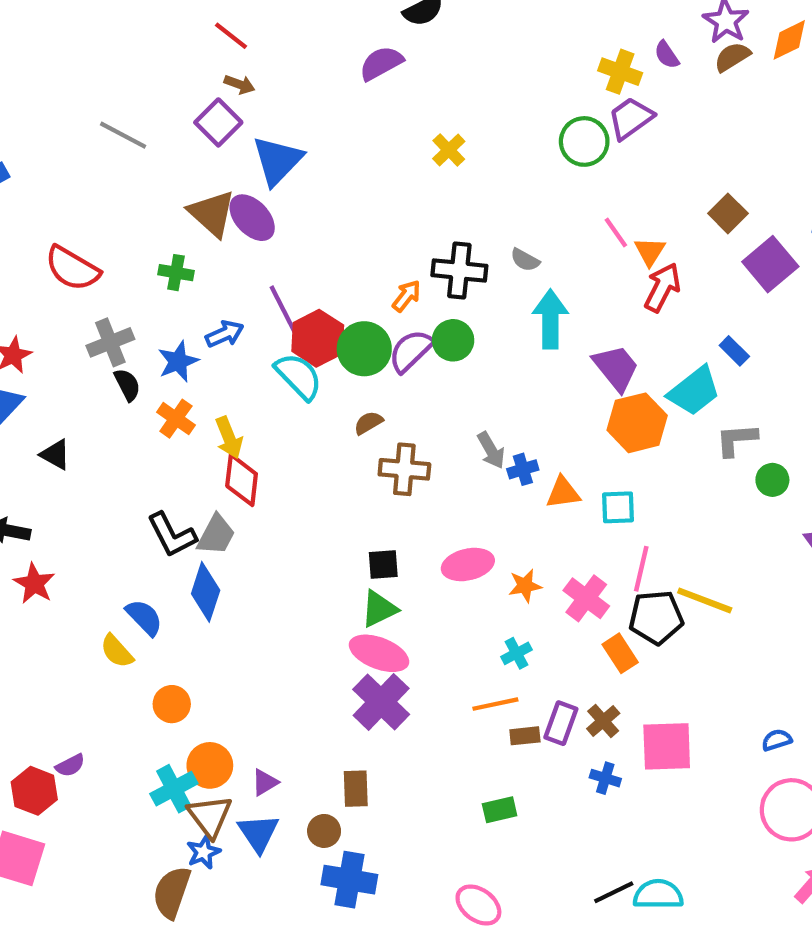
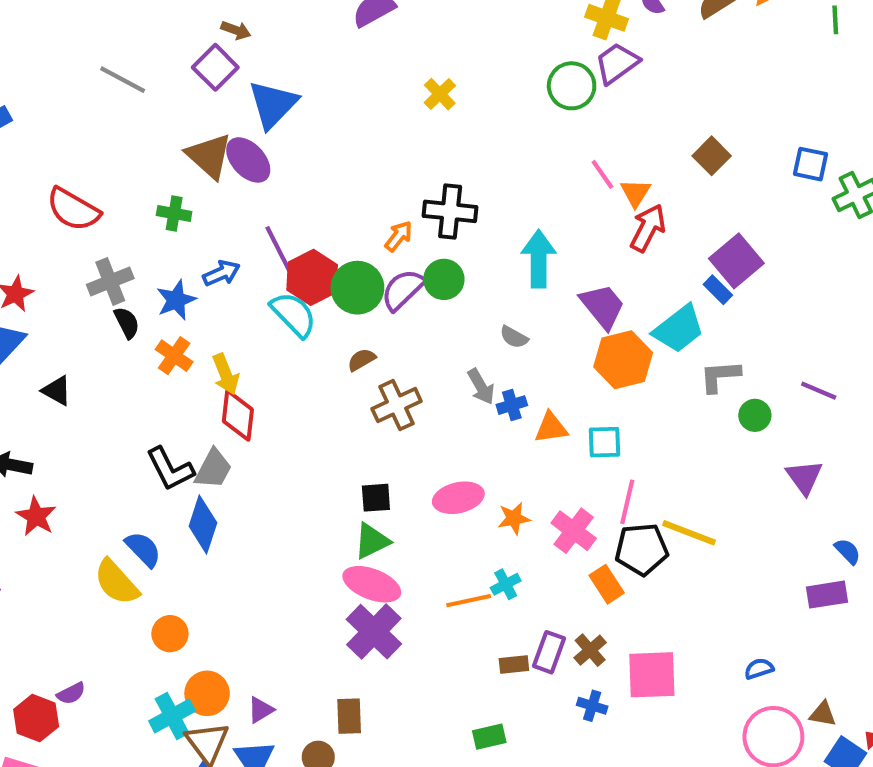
gray semicircle: (525, 260) -> (514, 337), moved
purple square: (770, 264) -> (736, 261), moved
brown cross: (404, 469) -> (397, 405), turned -30
yellow semicircle: (117, 651) -> (116, 582), size x1.4
orange line: (495, 704) -> (469, 601), moved

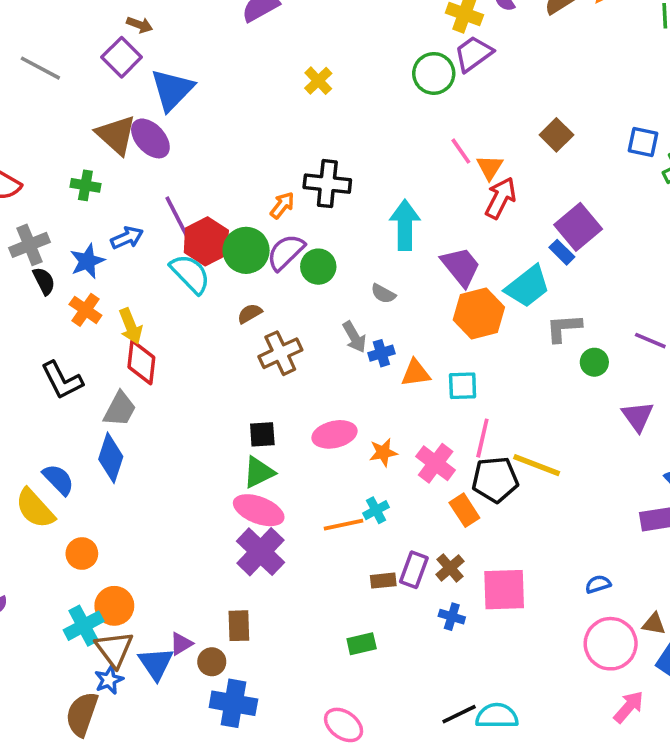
green circle: (444, 279) -> (318, 267), moved
black L-shape: (170, 469) -> (62, 380), moved
purple triangle: (261, 710) -> (181, 644), moved

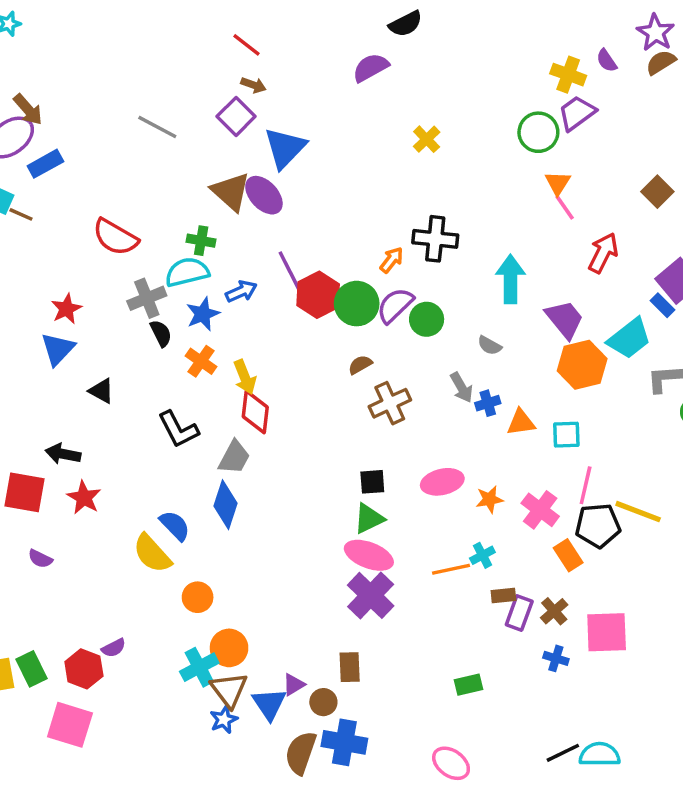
orange triangle: (490, 167) -> (558, 183), moved
cyan semicircle: (190, 274) -> (187, 272), moved, turned -60
brown rectangle: (383, 581) -> (503, 595), moved
brown semicircle: (82, 714) -> (301, 753), moved

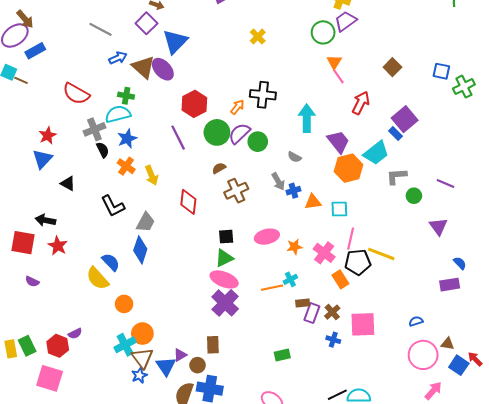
purple line: (290, 272) -> (178, 138), moved
blue arrow: (241, 291) -> (118, 58), moved
red hexagon: (318, 295) -> (194, 104), moved
red diamond: (255, 412) -> (188, 202), moved

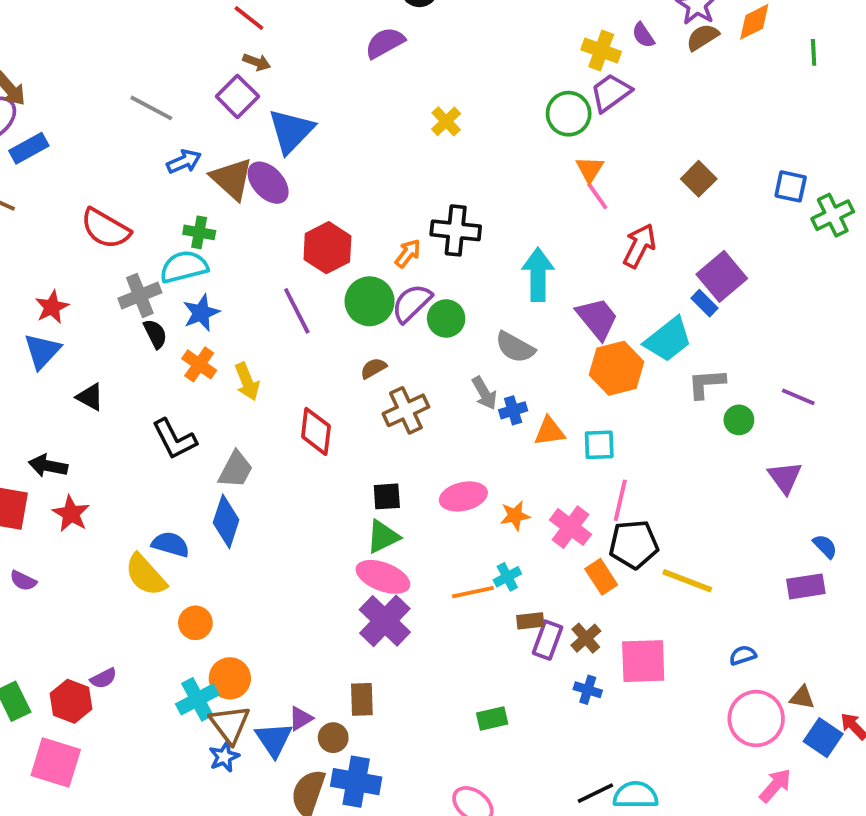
gray semicircle: (294, 157) -> (515, 347), size x1.5
yellow line: (381, 254) -> (687, 581), moved
blue semicircle: (111, 262) -> (171, 544), turned -30

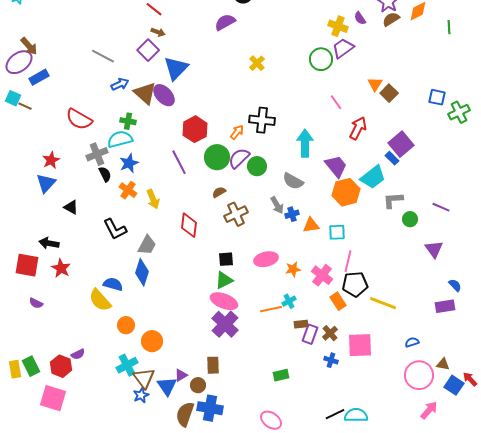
orange triangle: (590, 169) -> (375, 84), moved
orange circle: (230, 678) -> (152, 341), moved

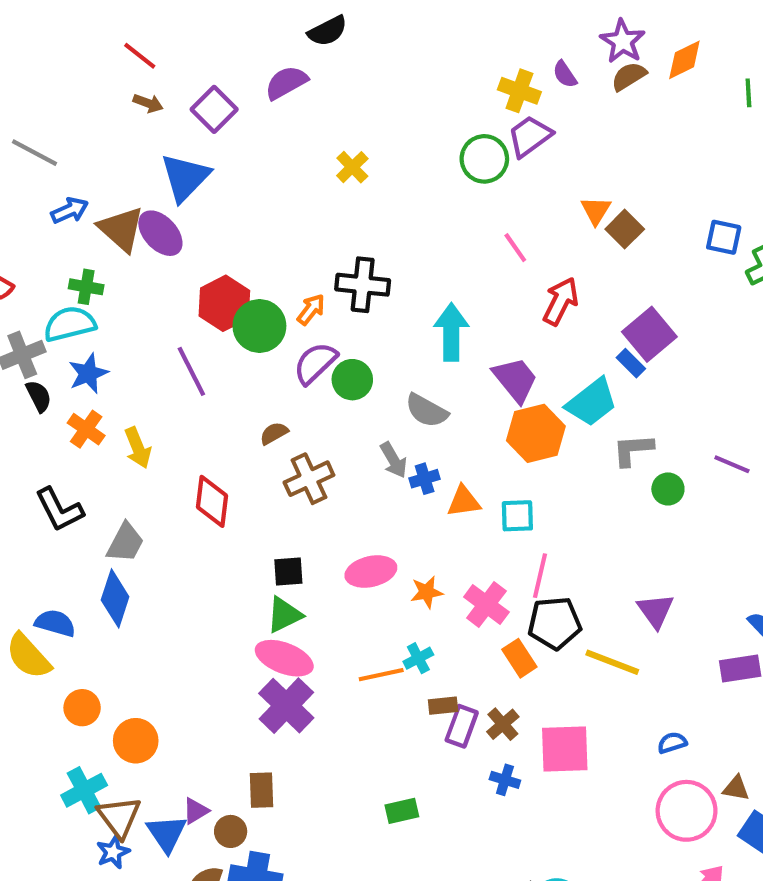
purple square: (148, 50) -> (214, 109), moved
green circle: (217, 157) -> (259, 326), moved
purple triangle: (434, 249) -> (656, 611), moved

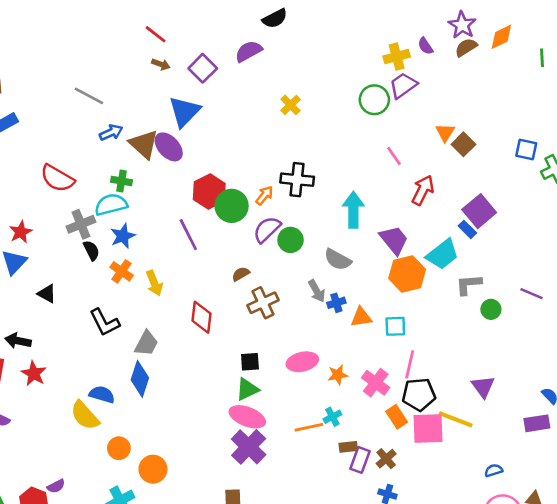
yellow cross: (519, 91) -> (397, 57), turned -35
pink square: (565, 749) -> (428, 429), moved

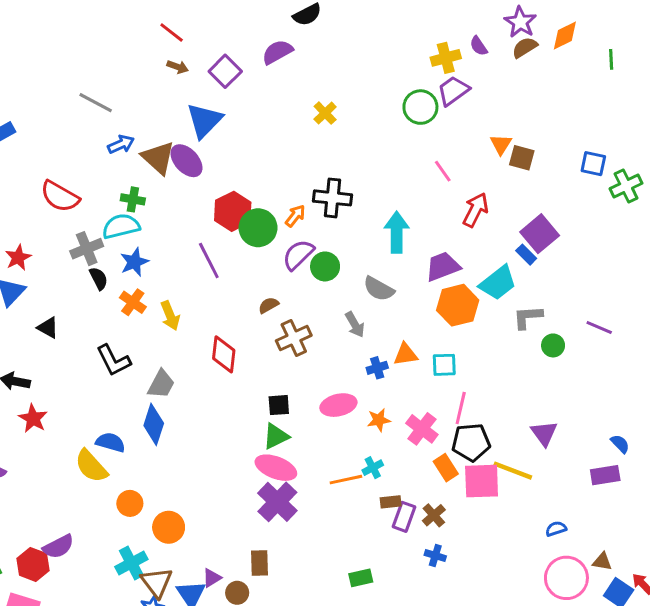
brown square: (463, 144) -> (522, 158), turned -30
purple trapezoid: (394, 240) -> (443, 266), turned -72
blue cross: (336, 303) -> (377, 368), moved
purple semicircle: (56, 486) -> (58, 547), size x1.5

